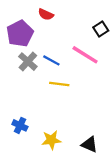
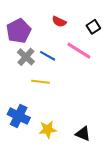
red semicircle: (46, 14) -> (59, 22), moved
yellow line: (59, 84) -> (40, 82), moved
blue cross: (20, 125) -> (19, 116), size x1.5

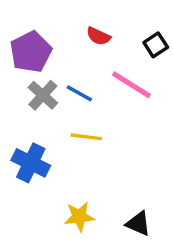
yellow line: (40, 82) -> (86, 137), moved
blue cross: (19, 116) -> (31, 163), moved

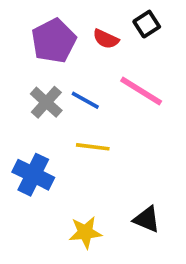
black square: (156, 45) -> (147, 24), moved
purple pentagon: (31, 52) -> (54, 41), moved
black triangle: (138, 224) -> (147, 219), moved

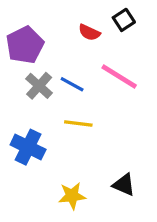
purple pentagon: (54, 41) -> (25, 45), moved

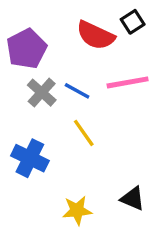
red semicircle: (89, 32) -> (96, 35), size x1.6
pink line: (119, 76) -> (128, 82), turned -42
yellow line: (78, 124) -> (84, 133), turned 48

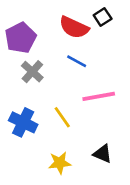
pink line: (128, 82) -> (99, 96), moved
blue line: (77, 91) -> (77, 61), moved
yellow line: (84, 133) -> (62, 117), moved

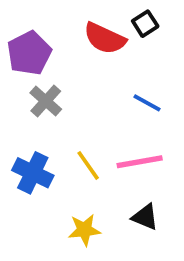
blue line: (77, 61) -> (147, 103), moved
pink line: (99, 96) -> (140, 162), moved

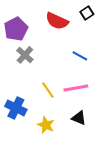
black square: (145, 24) -> (87, 13), moved
blue cross: (33, 173) -> (16, 108), moved
yellow star: (84, 230) -> (46, 125), turned 30

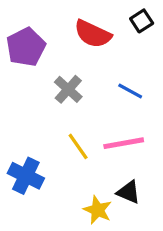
gray cross: (25, 55) -> (68, 89), moved
yellow star: (46, 125) -> (98, 210), moved

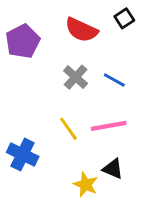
gray cross: (68, 89) -> (76, 77), moved

